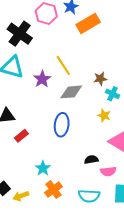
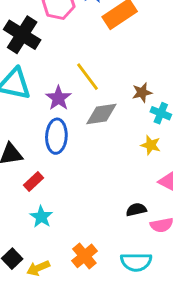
blue ellipse: (62, 125) -> (56, 136), moved
cyan star: (43, 168) -> (41, 217), moved

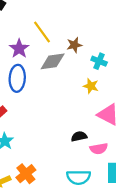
brown star: (142, 92) -> (74, 45), moved
orange cross: (84, 256) -> (26, 174), moved

